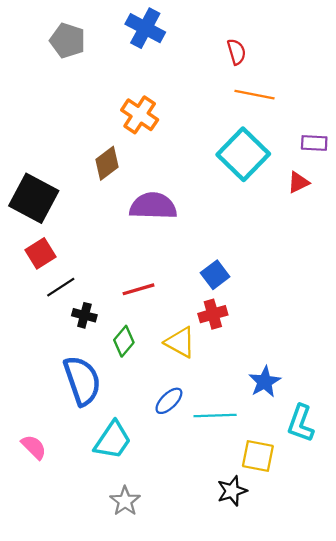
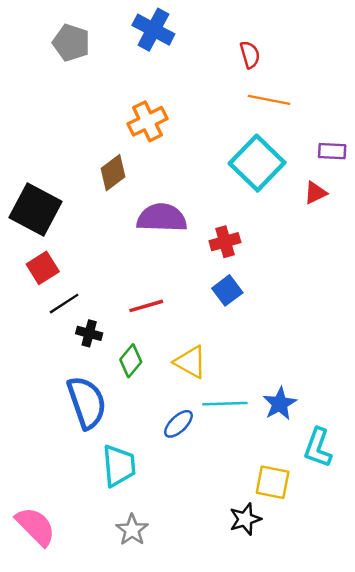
orange cross: (140, 115) -> (147, 121), turned 30
red cross: (213, 314) -> (225, 242), moved
cyan line: (215, 415) -> (225, 404), moved
cyan trapezoid: (113, 440) -> (119, 466), turned -39
pink semicircle: (34, 447) -> (36, 526), moved, size x1.5

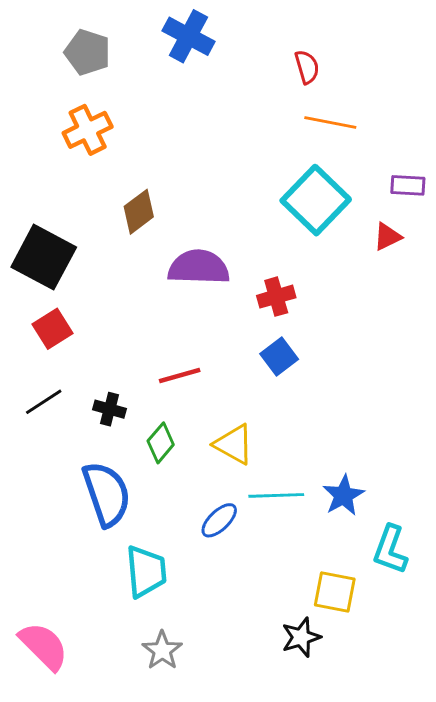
orange cross: (147, 121) -> (88, 130), moved
black line: (64, 304) -> (44, 402), moved

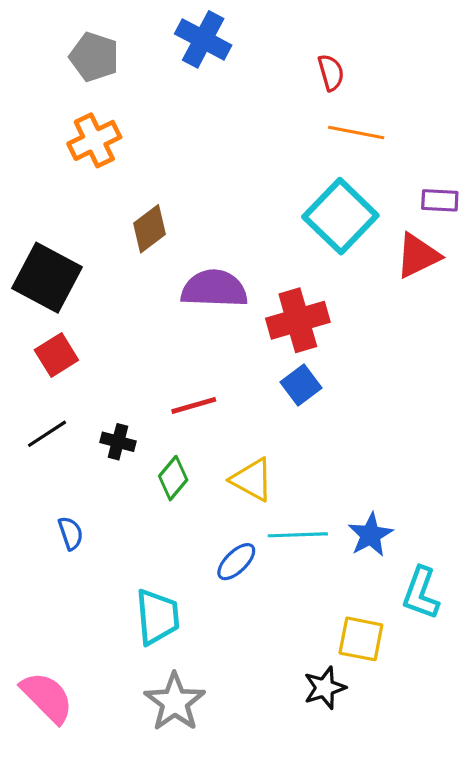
red triangle: (387, 237) -> (418, 256), size x1.5
red cross: (276, 297) -> (298, 320), size x1.5
blue semicircle: (107, 494) -> (71, 533), moved, size x0.5
gray star: (162, 650) -> (175, 702), size x1.4

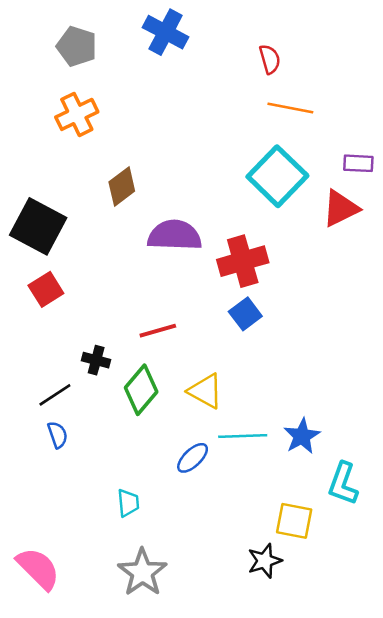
black line: (47, 434) -> (55, 395), moved
green diamond: (173, 478) -> (141, 390), size x1.4
cyan trapezoid: (157, 617) -> (128, 503), size x0.6

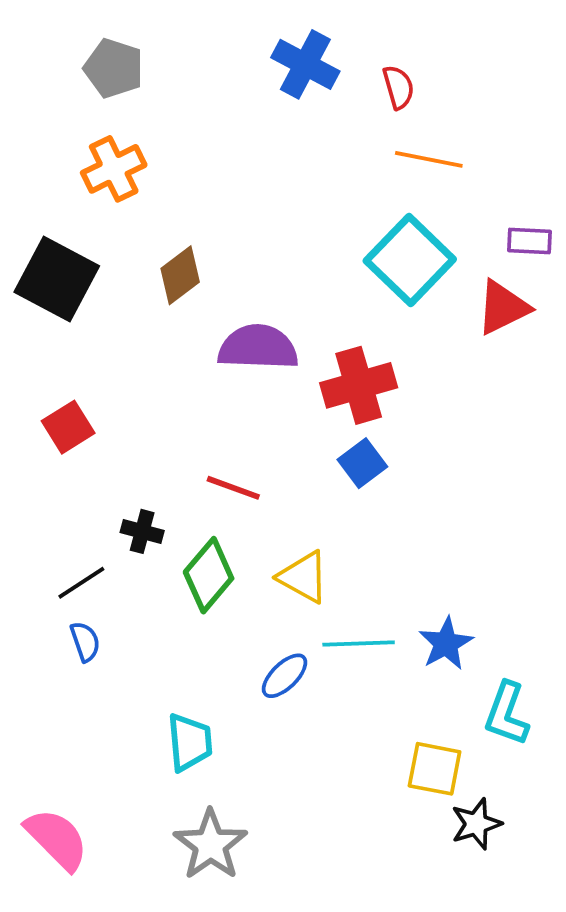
blue cross: (166, 32) -> (305, 64), moved
black square: (38, 226) -> (57, 279), moved
red line: (158, 331) -> (233, 488), turned 36
cyan trapezoid: (128, 503) -> (190, 742), size x1.4
black star: (265, 561) -> (476, 824), moved

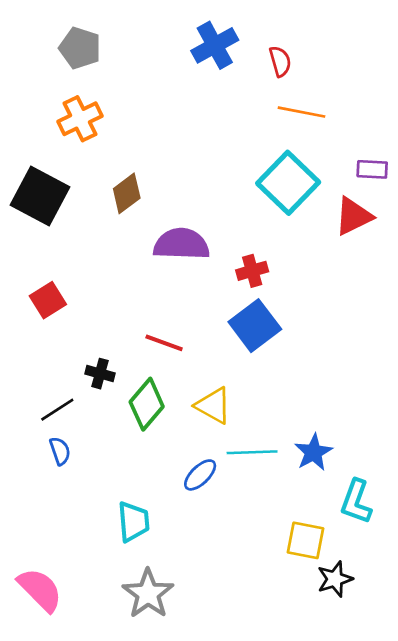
blue cross: (305, 64) -> (215, 45), turned 33
red cross: (359, 385) -> (252, 271), size x0.6
blue square: (362, 463) -> (255, 326), size x1.5

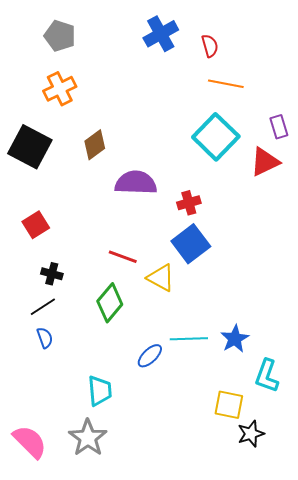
purple rectangle: (372, 169) -> (279, 127), turned 70
black cross: (100, 374) -> (52, 274), moved
yellow triangle: (213, 406) -> (161, 278), moved
gray star: (148, 594) -> (88, 438), moved

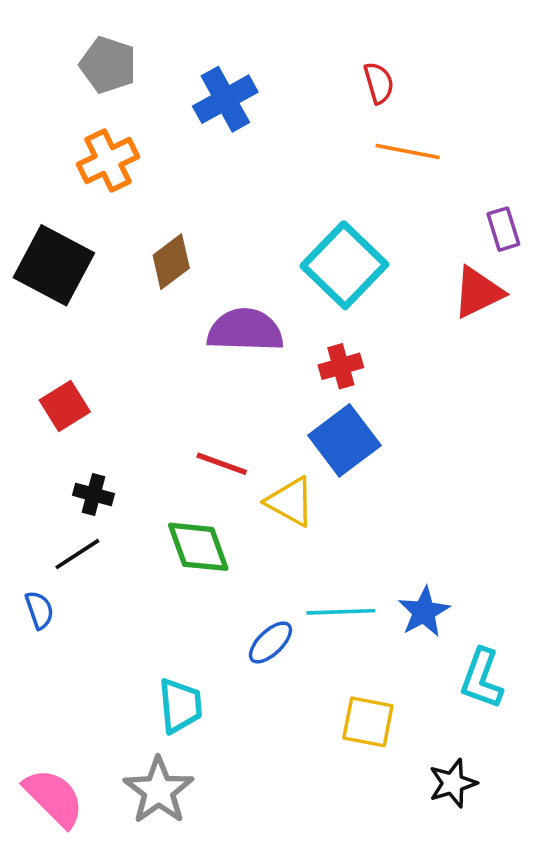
blue cross: (161, 34) -> (225, 99), moved
cyan square: (216, 137) -> (344, 265), moved
green diamond: (110, 303) -> (198, 547), turned -60
blue semicircle: (45, 338) -> (39, 610), moved
yellow square: (229, 405) -> (368, 722), moved

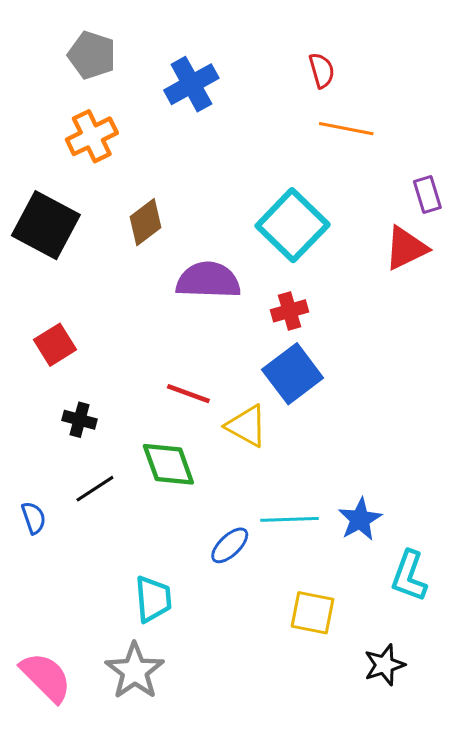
black line: (77, 554) -> (95, 489), moved

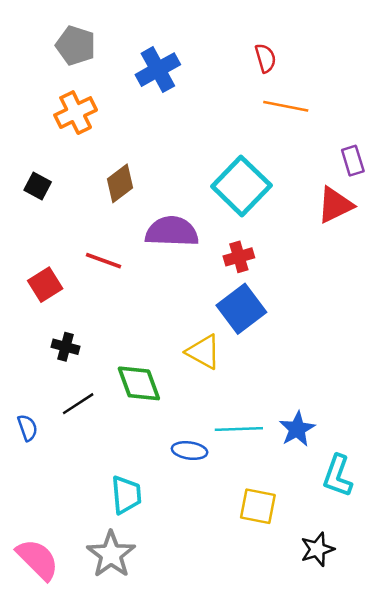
black square: (46, 225) -> (38, 186), size x0.5
red line: (188, 394) -> (103, 261), moved
blue ellipse: (230, 545) -> (190, 451), turned 52

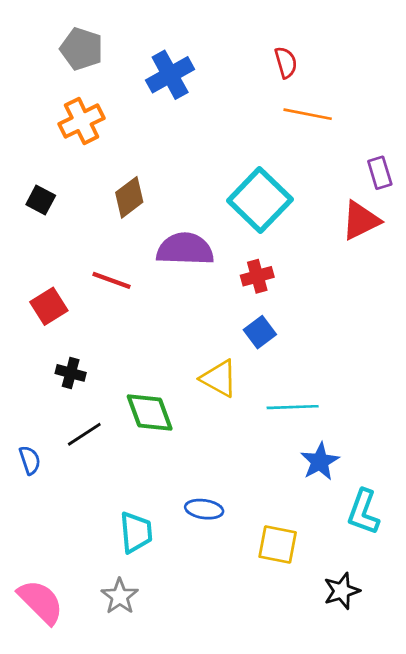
blue square: (241, 309) -> (260, 332), size x0.6
cyan line: (239, 429) -> (293, 407), moved
blue ellipse: (190, 451) -> (204, 509), moved
gray star: (111, 554) -> (120, 596), size x0.7

